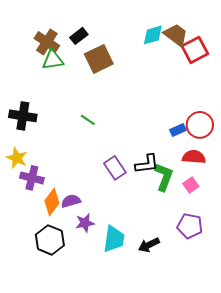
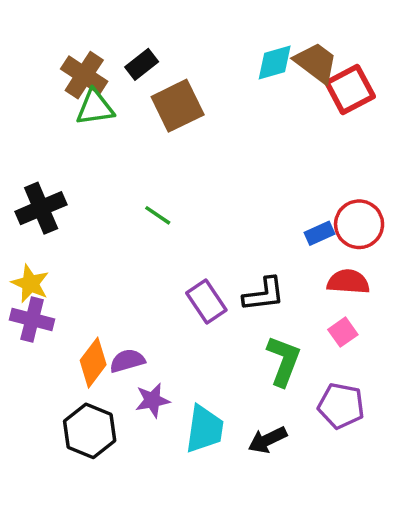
black cross: (23, 116) -> (41, 208), turned -32
green L-shape: (164, 177) -> (284, 361), moved
purple cross: (32, 178) -> (32, 319), moved

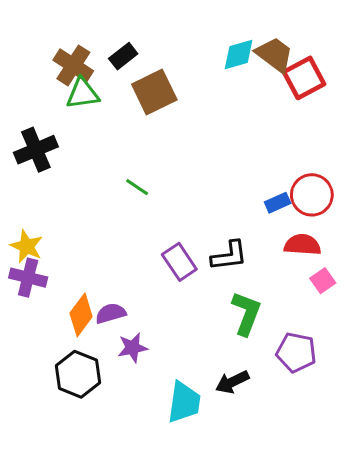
black cross: (41, 208) -> (36, 150), moved
pink square: (343, 332) -> (323, 281), moved
cyan trapezoid: (205, 429) -> (184, 402), moved

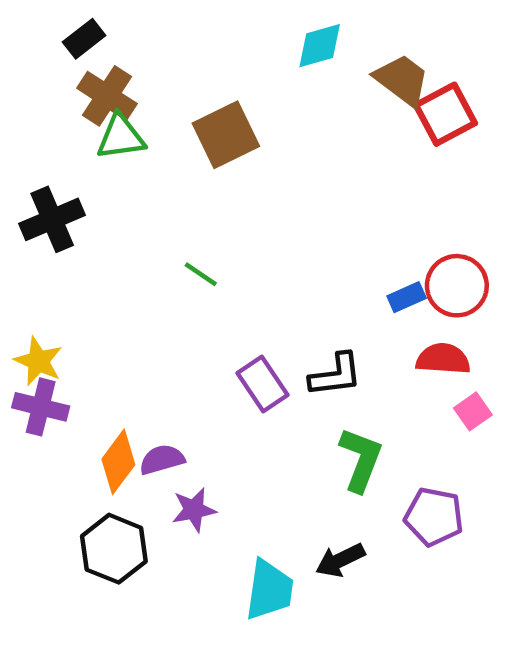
cyan diamond: (239, 55) -> (320, 46), moved
black rectangle: (123, 56) -> (84, 39), moved

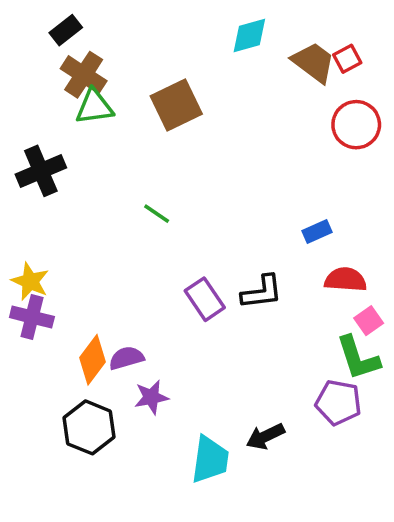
red square: (445, 114) -> (347, 59), moved, size x0.6
red circle: (457, 286) -> (356, 125), moved
green L-shape: (361, 459) -> (358, 358), moved, turned 141

